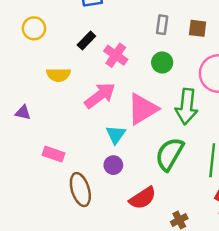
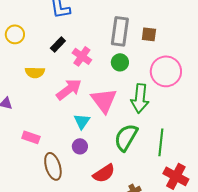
gray rectangle: (162, 25) -> (120, 31), size x1.8
pink triangle: (143, 109) -> (104, 100), turned -36

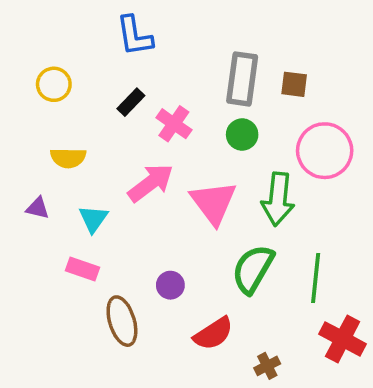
yellow semicircle: (35, 72) -> (68, 158), moved
cyan triangle: (82, 121) -> (93, 219), moved

